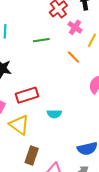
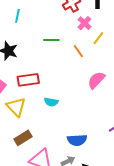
green line: (41, 40) -> (51, 40), moved
brown rectangle: (32, 155) -> (23, 138), turned 30

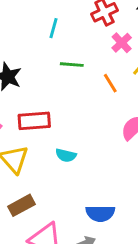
cyan line: (17, 16) -> (53, 28), moved

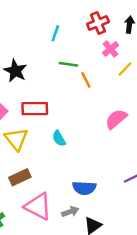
orange line: (110, 83) -> (86, 80), moved
cyan semicircle: (66, 155) -> (59, 138), turned 42

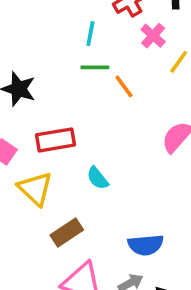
cyan line: (55, 33) -> (90, 34), moved
brown rectangle: (20, 177) -> (67, 233), moved

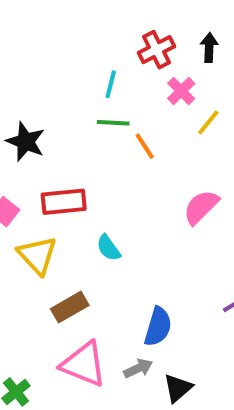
blue semicircle: (146, 245) -> (158, 327), turned -72

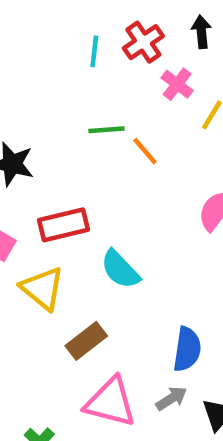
cyan line: (111, 84) -> (94, 51), moved
cyan semicircle: (108, 248) -> (120, 269), size x1.4

